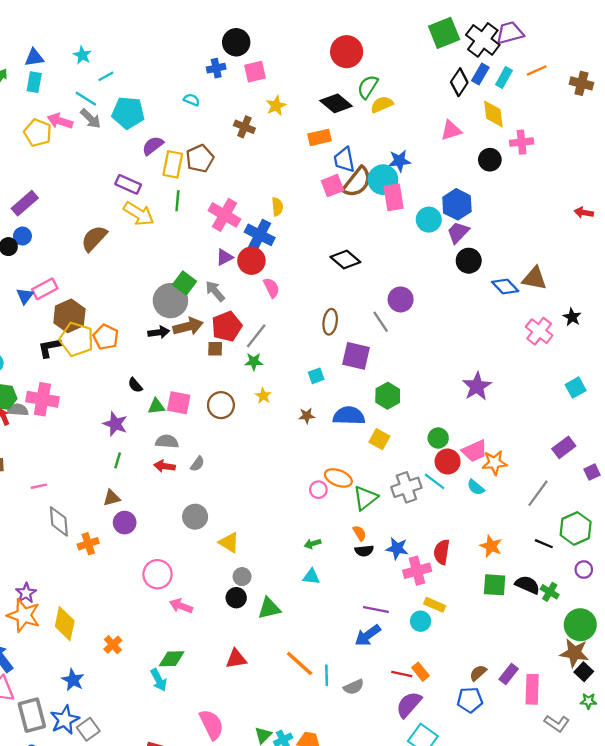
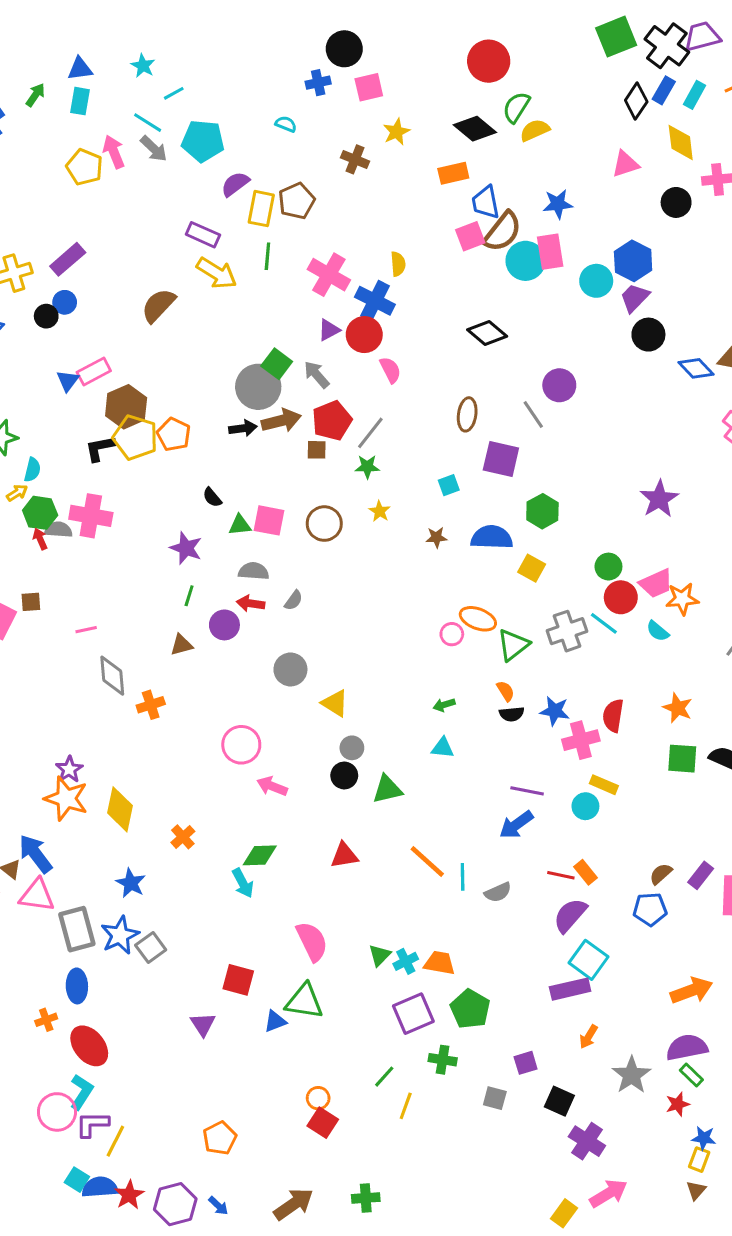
pink arrow: (60, 121) -> (114, 152), turned 50
cyan circle: (383, 180) -> (526, 261), moved
purple circle: (125, 523) -> (224, 625), moved

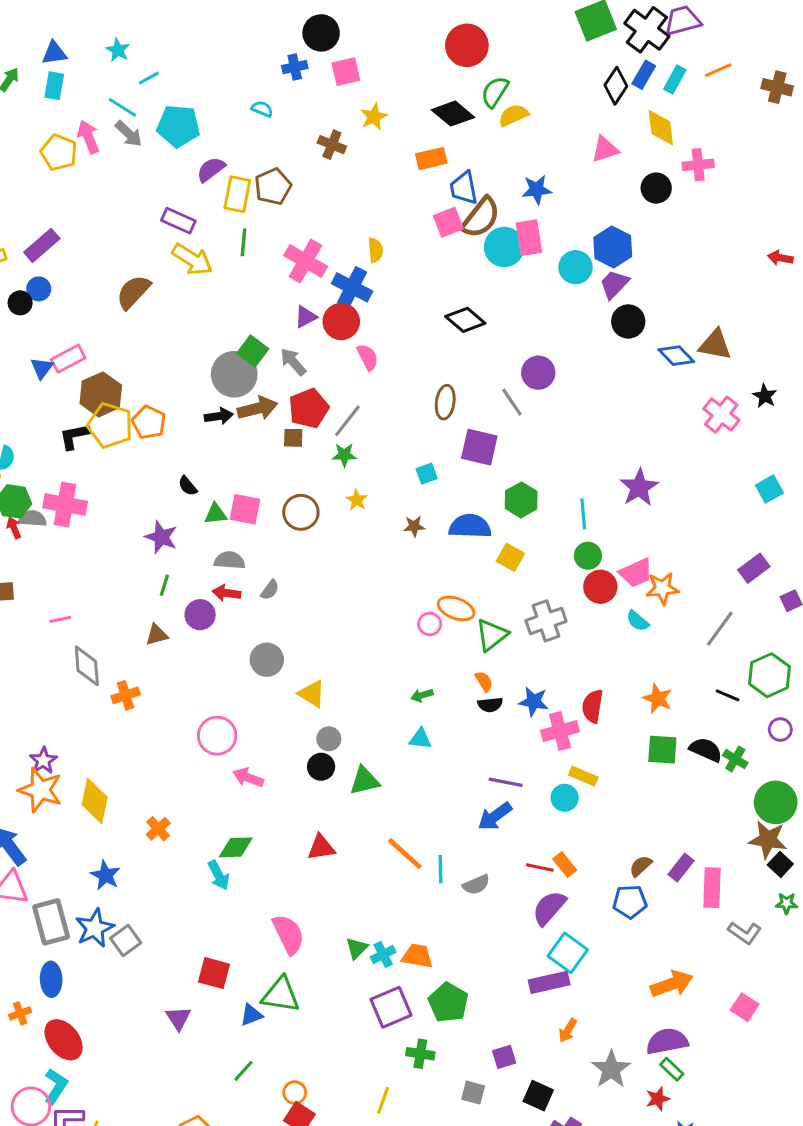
cyan line: (604, 623) -> (583, 514), moved, turned 48
green line: (384, 1077) -> (244, 1071), moved

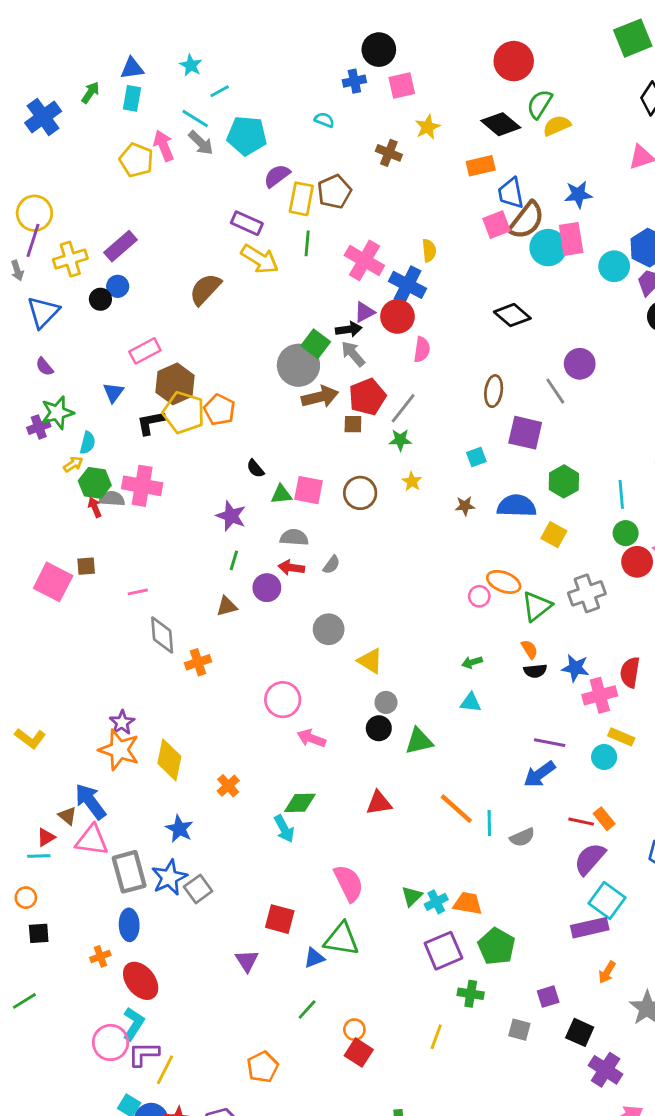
pink semicircle: (368, 357) -> (422, 349), turned 35
blue triangle: (42, 368) -> (113, 392), moved
black arrow: (219, 416) -> (349, 329), moved

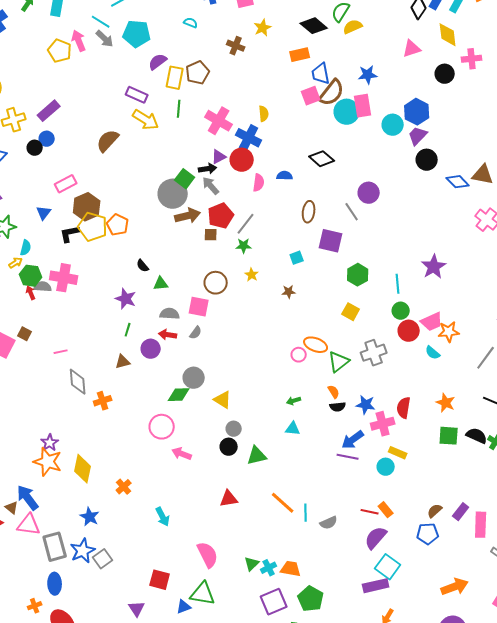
pink square: (309, 490) -> (199, 307), moved
blue semicircle: (517, 506) -> (285, 176), moved, size x0.6
brown square: (86, 566) -> (25, 334), turned 32
blue arrow: (540, 774) -> (353, 440), moved
green diamond: (300, 803) -> (179, 395), moved

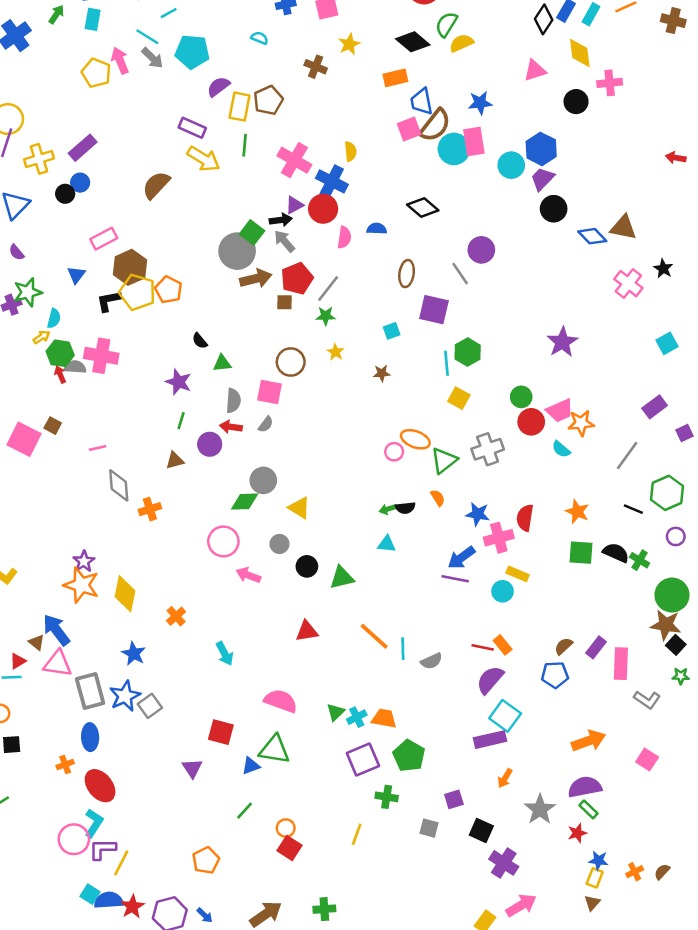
cyan line: (398, 284) -> (446, 363), moved
gray semicircle: (170, 314) -> (233, 401), turned 90
black semicircle: (338, 407) -> (405, 508), moved
gray circle: (234, 429) -> (279, 544), moved
pink semicircle: (208, 555) -> (281, 701), turned -44

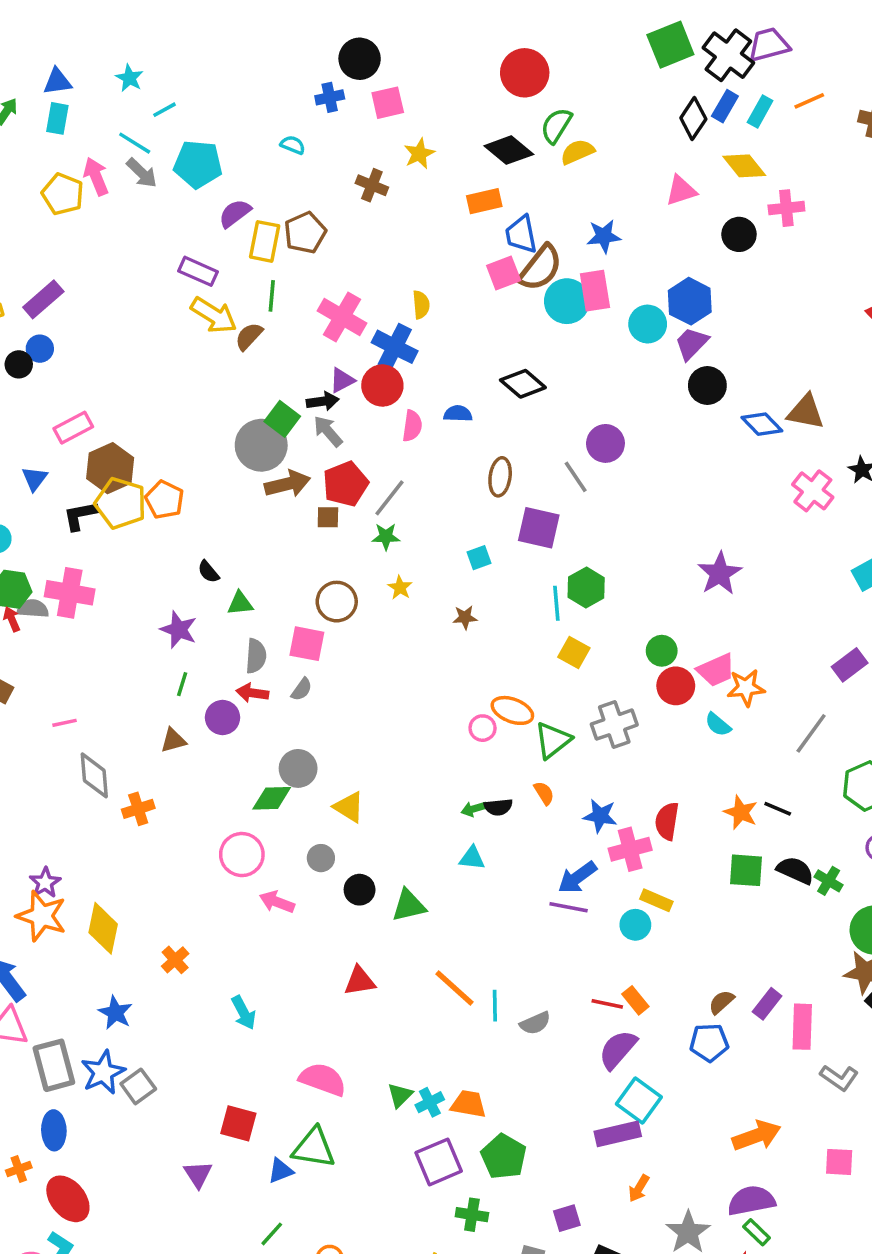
yellow diamond: (580, 53) -> (744, 166), turned -32
brown semicircle: (156, 185) -> (249, 336), moved, size x0.7
black line: (633, 509) -> (778, 809), moved
pink square: (647, 760) -> (839, 1162), turned -30

